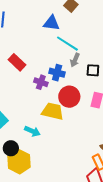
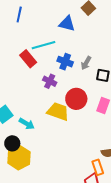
cyan line: (67, 44) -> (44, 45), moved, turned -55
blue cross: (57, 73) -> (65, 62), moved
cyan arrow: (32, 131) -> (27, 124), moved

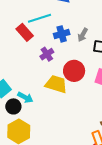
blue cross: (65, 62) -> (62, 34), turned -35
purple cross: (50, 81) -> (47, 54), turned 32
black circle: (12, 143) -> (13, 106), moved

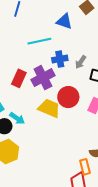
red rectangle: (25, 32) -> (19, 78), moved, turned 60
purple cross: (47, 54) -> (43, 78), size x1.6

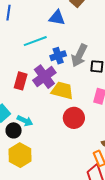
gray arrow: (81, 62) -> (79, 55), size x1.6
red circle: (68, 97) -> (74, 118), moved
yellow trapezoid: (49, 108) -> (62, 91), moved

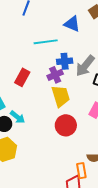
purple cross: (44, 77) -> (55, 75), moved, size x0.7
yellow trapezoid: (62, 91) -> (61, 96), turned 45

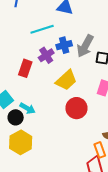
purple cross: (55, 75) -> (46, 55), moved
yellow trapezoid: (61, 96) -> (66, 80), turned 75

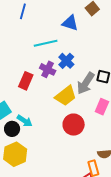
blue cross: (64, 45) -> (66, 61), turned -35
gray arrow: (85, 46) -> (86, 83), moved
purple cross: (46, 55) -> (48, 69), turned -35

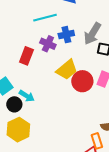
blue cross: (66, 61) -> (66, 35), turned 35
gray arrow: (86, 83) -> (92, 34), moved
red circle: (74, 125) -> (82, 81), moved

